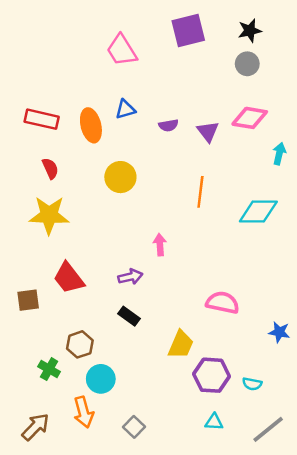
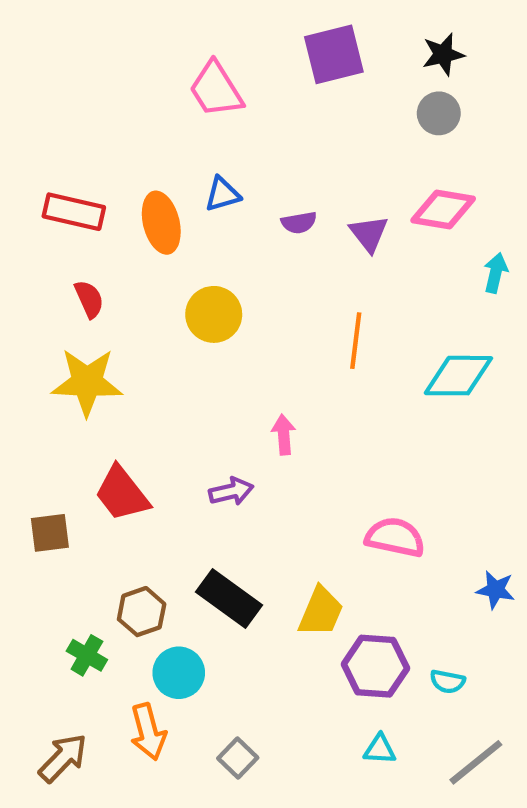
black rectangle: (129, 316) -> (229, 598), moved, size x1.6

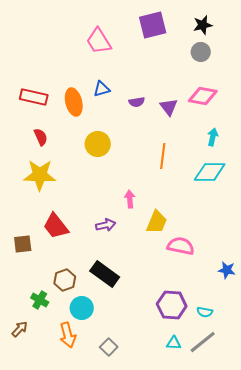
cyan arrow: (496, 273) -> (213, 137), moved
yellow trapezoid: (321, 612) -> (157, 222), moved
brown arrow: (63, 758) -> (20, 329), moved, size x0.7
gray line: (476, 762) -> (203, 342), moved

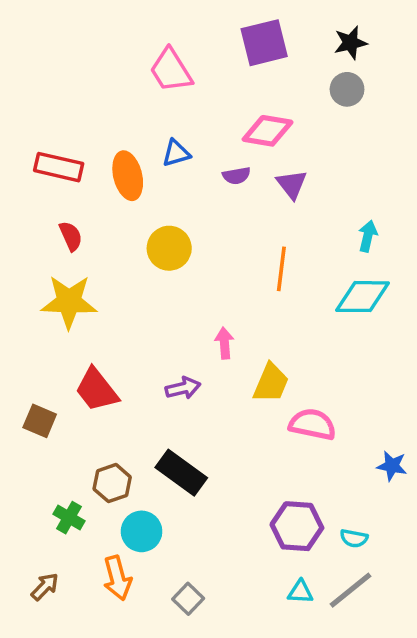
pink diamond: (203, 96) -> (268, 131), moved
brown square: (23, 244) -> (40, 421), turned 30
brown arrow: (20, 329) -> (45, 587), moved

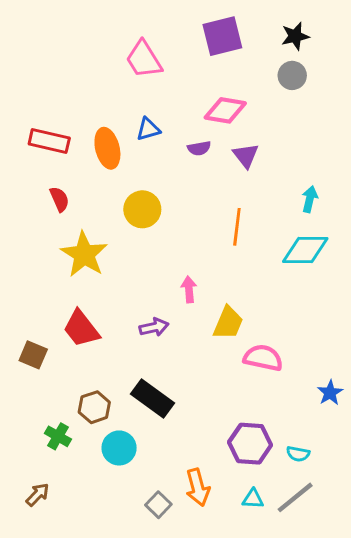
yellow star: (69, 302) -> (84, 254), moved, turned 30
blue star: (392, 466) -> (330, 393), turned 30
orange arrow: (117, 578) -> (198, 487), moved

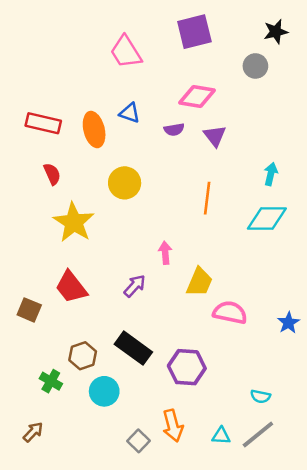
black star: (295, 36) -> (276, 32), moved
blue triangle: (148, 129) -> (130, 113), turned 35
purple arrow: (154, 327) -> (135, 286), turned -35
blue star: (330, 393) -> (288, 323), moved
purple hexagon: (250, 444) -> (187, 367), moved

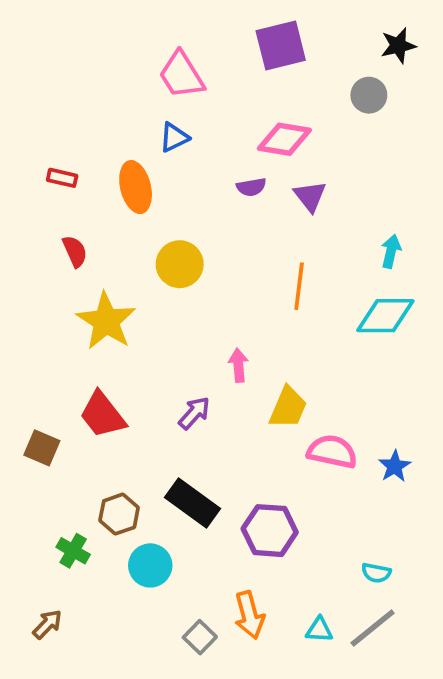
blue triangle: (130, 113) -> (174, 137), moved, turned -45
red rectangle: (43, 123) -> (62, 178), size x0.6
blue star: (288, 323) -> (395, 466), moved

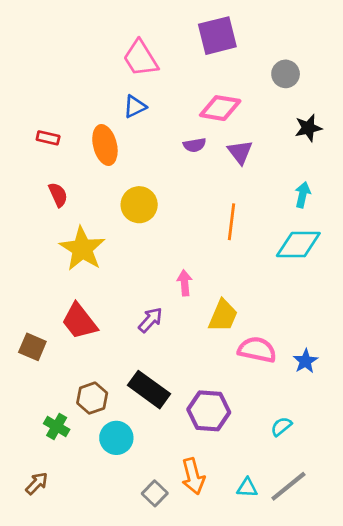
black star: (398, 46) -> (308, 128), moved
cyan semicircle: (376, 573) -> (281, 427), moved, turned 130

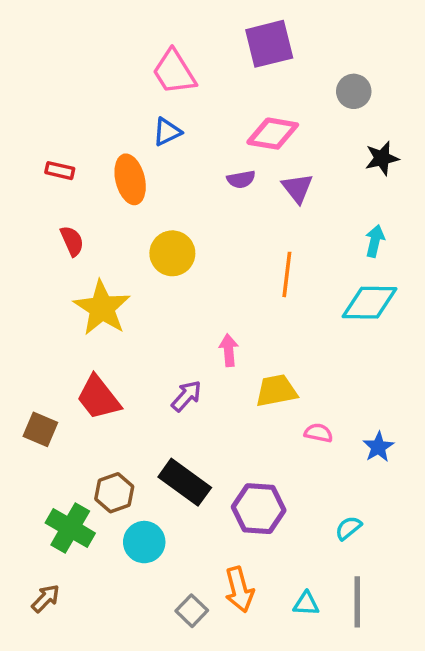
yellow trapezoid: (223, 316) -> (276, 391), turned -124
pink semicircle: (257, 350) -> (319, 433), size x0.6
green cross: (57, 427) -> (70, 528), size x1.5
gray line: (288, 486) -> (357, 602), turned -51

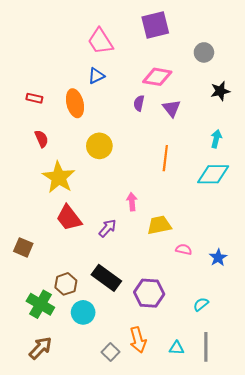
purple semicircle: (241, 179) -> (139, 103), turned 112
red trapezoid: (98, 398) -> (69, 218), moved
brown arrow: (46, 598) -> (40, 348), moved, size x1.4

